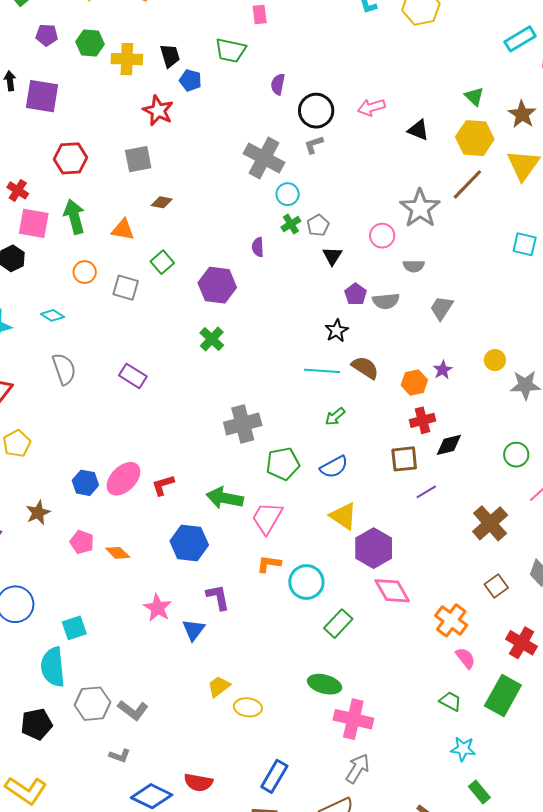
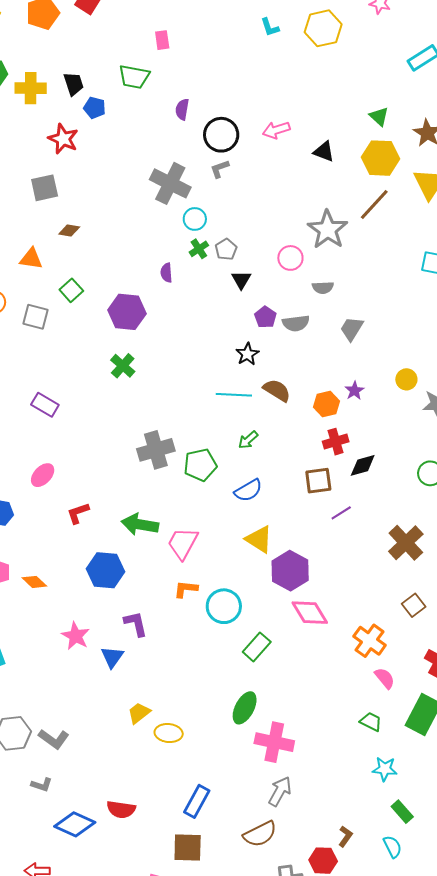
green pentagon: (283, 464) -> (200, 465), moved
pink ellipse: (123, 479) -> (43, 475), moved, size x0.7
green ellipse: (325, 684) -> (245, 708), turned -76

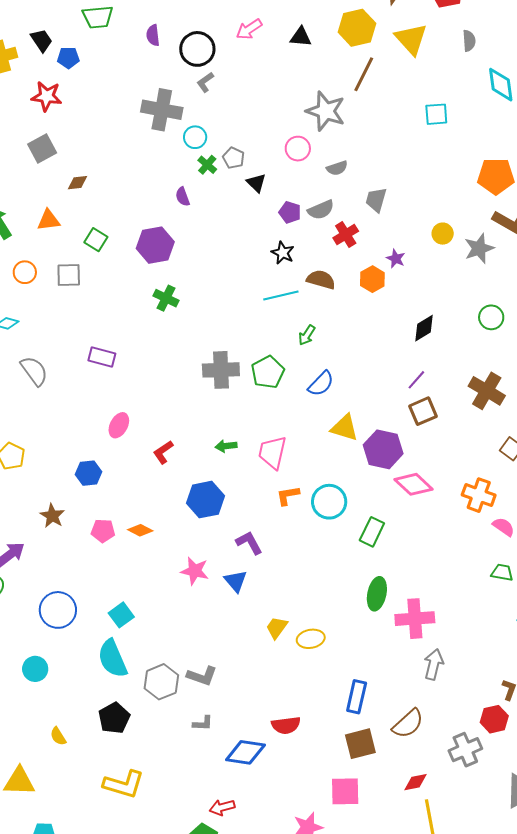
red cross: (336, 442) -> (346, 235), moved
gray cross: (156, 450) -> (221, 370), turned 30
brown square: (318, 481) -> (423, 411), moved
green arrow: (140, 524) -> (226, 446), size x0.6
brown semicircle: (260, 834) -> (408, 724), moved

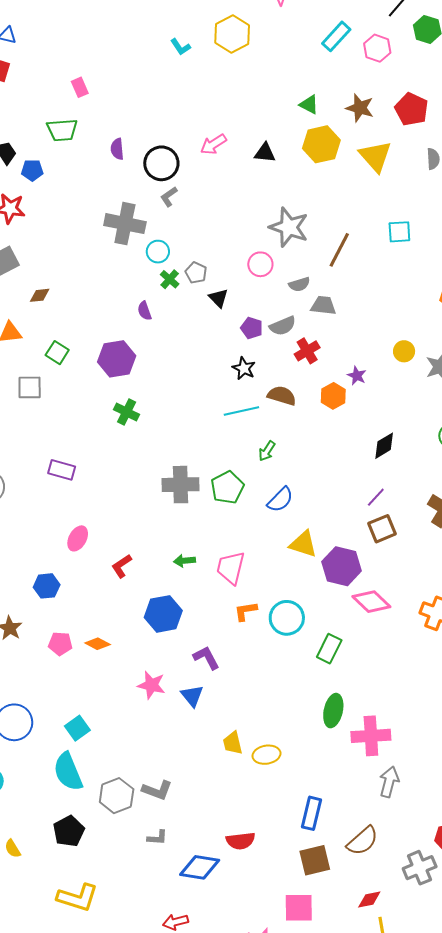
brown line: (364, 74) -> (339, 250), moved
gray trapezoid: (376, 200) -> (323, 305), moved, turned 80
yellow trapezoid: (277, 628) -> (233, 743), turned -50

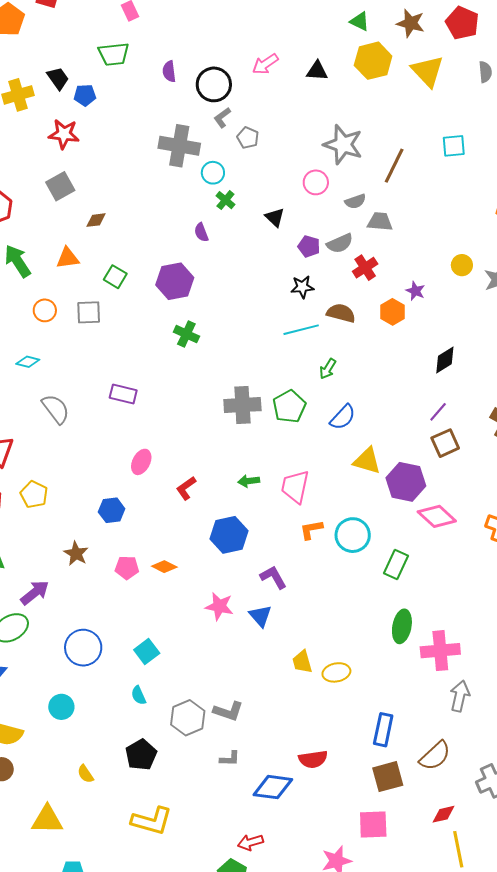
gray pentagon: (196, 273) -> (248, 138), moved
black star: (244, 368) -> (302, 287), turned -30
cyan semicircle: (68, 772) -> (139, 695), size x0.5

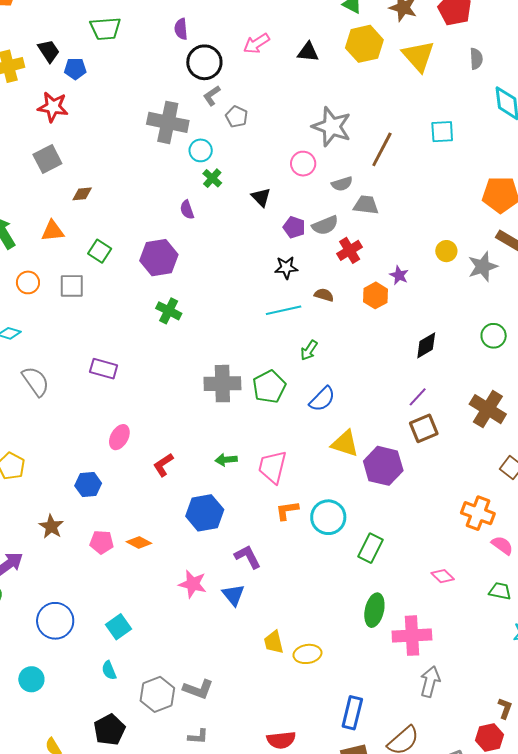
purple semicircle: (169, 71) -> (181, 29), moved
brown semicircle: (341, 313) -> (324, 295), size x0.7
pink diamond: (437, 516) -> (443, 576), moved, size x0.6

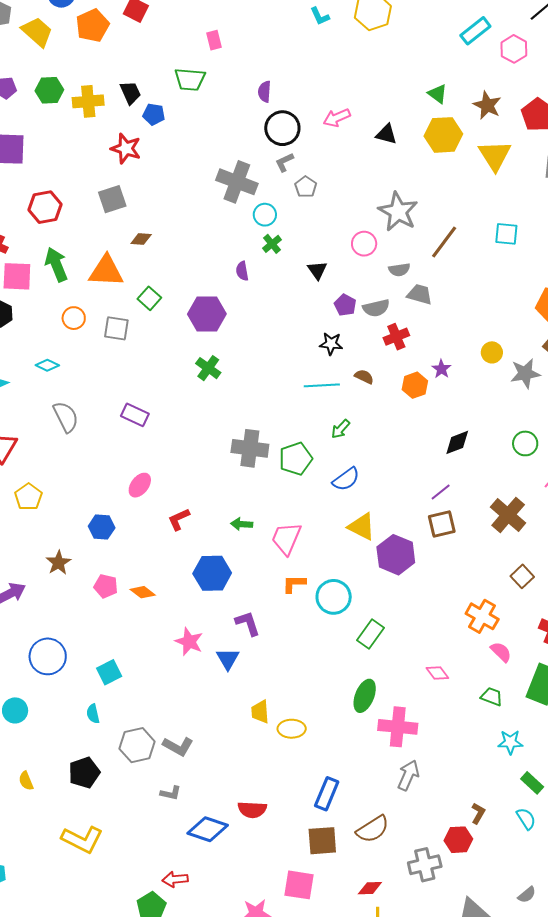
orange triangle: (53, 231) -> (106, 271), size x1.5

